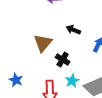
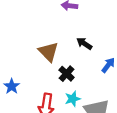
brown triangle: (43, 43) -> (49, 52), turned -36

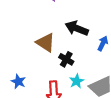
black arrow: (84, 44) -> (77, 28), size x1.5

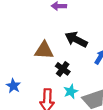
brown triangle: (46, 43) -> (44, 50), turned -36

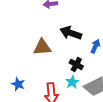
black cross: (63, 69) -> (76, 65), moved

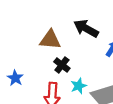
black cross: (76, 65) -> (62, 65), moved

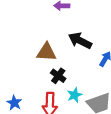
blue star: (15, 78) -> (14, 103), moved

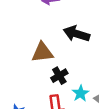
black cross: (58, 76) -> (59, 76), turned 32

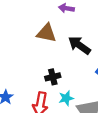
brown triangle: (42, 52) -> (47, 33), moved

